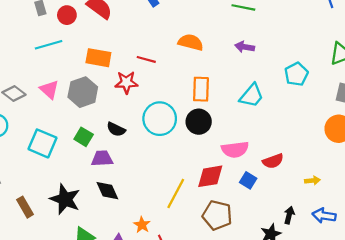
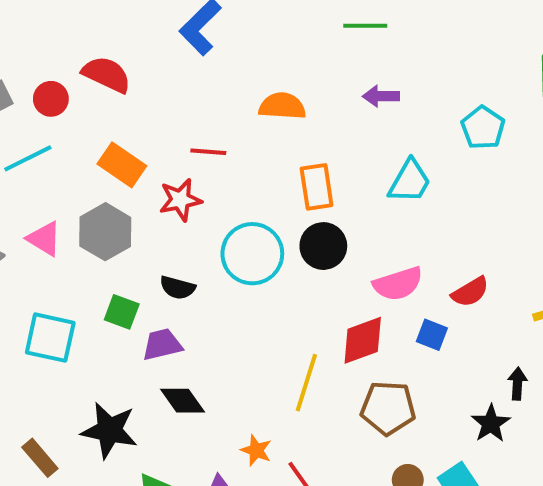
orange rectangle: (98, 58) -> (122, 165), turned 35

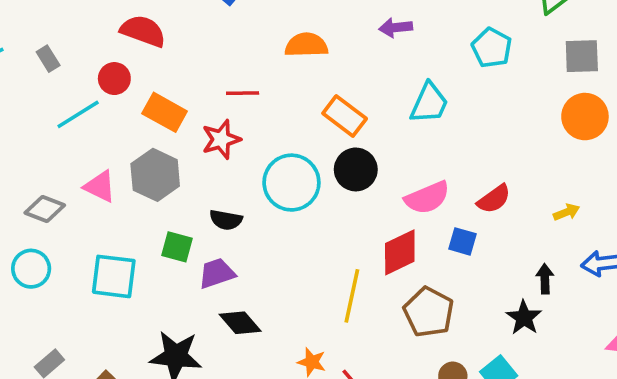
red circle: (51, 99) -> (114, 79), moved
orange rectangle: (317, 187) -> (345, 116), turned -39
brown pentagon: (388, 408) -> (429, 312), turned 30

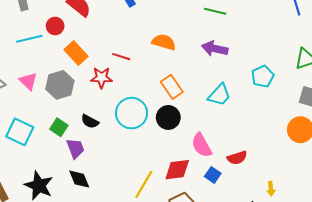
purple arrow: (396, 28) -> (215, 49), size x1.4
pink semicircle: (427, 198) -> (202, 145), turned 65
yellow arrow: (567, 212) -> (271, 189), moved, turned 88
purple trapezoid: (217, 273) -> (75, 148), turned 70

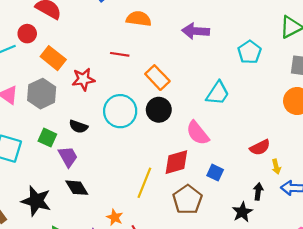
orange semicircle: (164, 42) -> (139, 19), moved
red line: (121, 57) -> (120, 54), moved
cyan trapezoid: (219, 95) -> (218, 93), moved
red semicircle: (237, 158) -> (260, 147), moved
blue square: (213, 175) -> (215, 173), moved

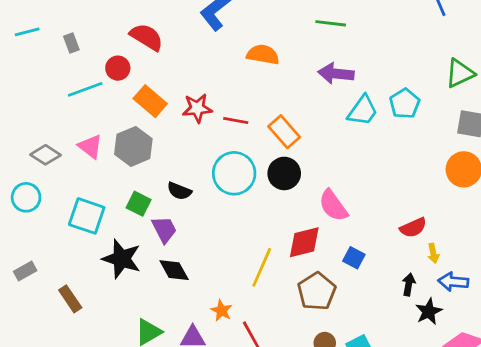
red line: (120, 54) -> (236, 120), moved
red star: (83, 79) -> (197, 108), moved
cyan trapezoid: (218, 93) -> (363, 111), moved
black star: (36, 201) -> (122, 259), moved
black star: (242, 212) -> (429, 312), moved

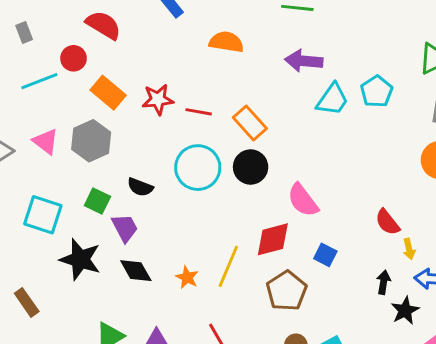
red semicircle: (413, 228) -> (387, 222), turned 76
orange star: (221, 311) -> (187, 277), moved

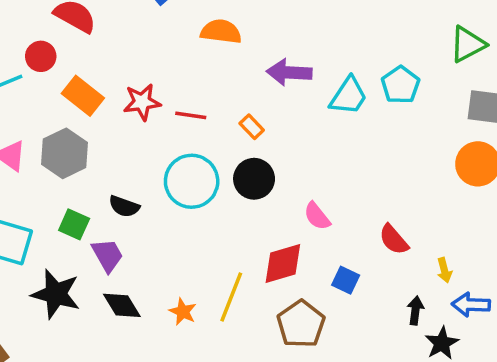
purple arrow: (304, 61) -> (289, 72), moved
orange rectangle: (250, 123) -> (252, 127), size x0.6
pink semicircle: (303, 200) -> (317, 216), size x0.7
red semicircle: (387, 222) -> (394, 240), moved

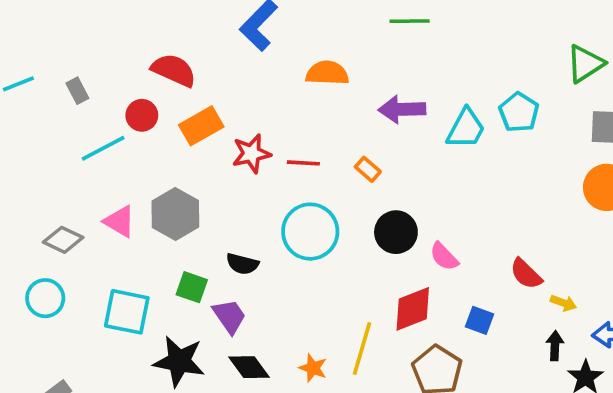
orange rectangle: (83, 96) -> (201, 126), moved, turned -63
black circle: (254, 179) -> (396, 232), moved
yellow arrow: (444, 270) -> (563, 303), moved, turned -50

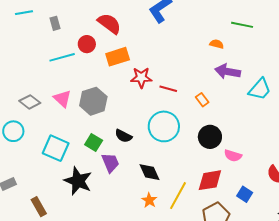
orange semicircle: (327, 73) -> (217, 44), moved, size x0.6
pink semicircle: (444, 257) -> (233, 156), turned -42
black diamond: (249, 367) -> (149, 172), moved

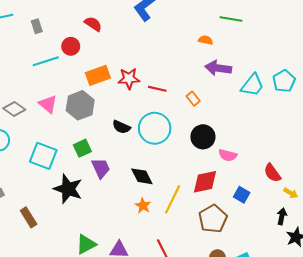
red semicircle: (109, 24) -> (93, 24), size x0.7
orange rectangle: (118, 57) -> (98, 75), moved
black semicircle: (123, 136) -> (121, 127), moved
green square: (94, 143) -> (82, 148), turned 36

